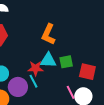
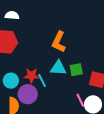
red star: (36, 68) -> (31, 75), moved
cyan line: (33, 81) -> (42, 81), moved

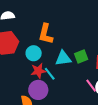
orange L-shape: (59, 42) -> (46, 34), moved
cyan circle: (11, 81) -> (34, 53), moved

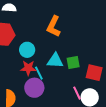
orange L-shape: (46, 34) -> (54, 26), moved
purple circle: (38, 90) -> (34, 88), moved

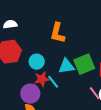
green square: (73, 62) -> (84, 64), size x1.5
purple circle: (34, 88) -> (30, 94), moved

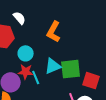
white semicircle: (10, 24) -> (19, 18), moved, turned 40
cyan triangle: (66, 66) -> (53, 66), turned -30

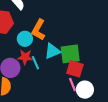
orange L-shape: (53, 32) -> (38, 30), moved
red square: (91, 81) -> (75, 69), moved

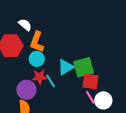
orange L-shape: (38, 30) -> (37, 42), moved

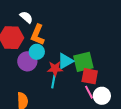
red star: (40, 77) -> (55, 69), moved
cyan line: (51, 81) -> (53, 82), moved, turned 40
purple circle: (26, 90) -> (27, 61), moved

